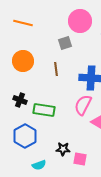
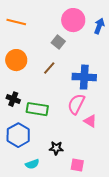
gray square: (65, 43) -> (58, 42), turned -32
brown line: (56, 69) -> (49, 68), turned 48
pink square: (80, 159) -> (77, 165), moved

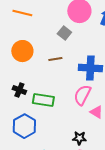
brown line: (49, 68) -> (55, 59), turned 40
black star: (56, 148) -> (79, 138), moved

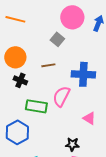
black cross: (19, 90) -> (20, 80), moved
pink semicircle: (82, 95) -> (61, 96), moved

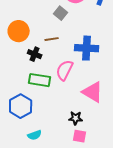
black cross: (20, 80) -> (35, 54), moved
pink triangle: (89, 118) -> (93, 92), size x1.6

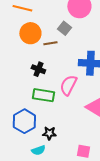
orange circle: (19, 31) -> (30, 33), moved
brown line: (52, 39) -> (50, 43), moved
black star: (76, 118) -> (49, 133), moved

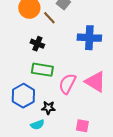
brown line: (50, 43) -> (49, 18), turned 56
pink semicircle: (68, 85) -> (67, 84), moved

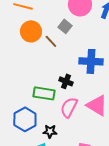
black cross: (37, 44) -> (66, 81), moved

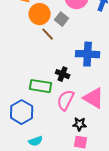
orange circle: (31, 31) -> (40, 14), moved
black star: (50, 131) -> (80, 124), moved

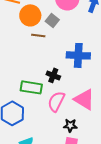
brown line: (48, 34) -> (38, 35), turned -40

